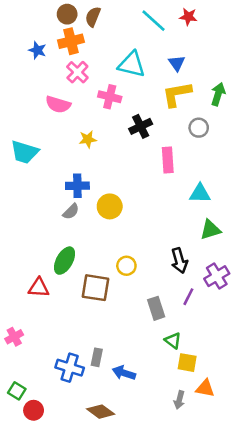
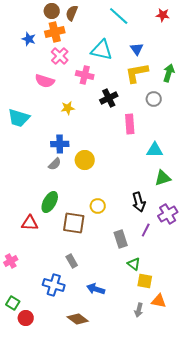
red star: (188, 17) -> (163, 15), moved
gray rectangle: (97, 357) -> (72, 261), moved, turned -40

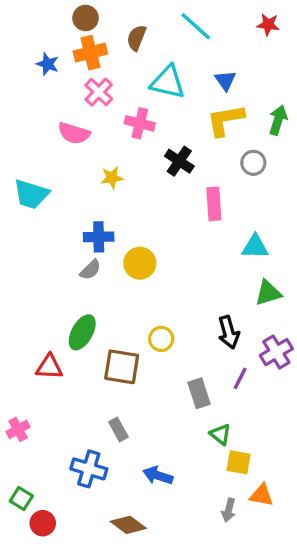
brown semicircle: (72, 13) -> (137, 38), moved
black cross: (109, 98) -> (179, 161), turned -30

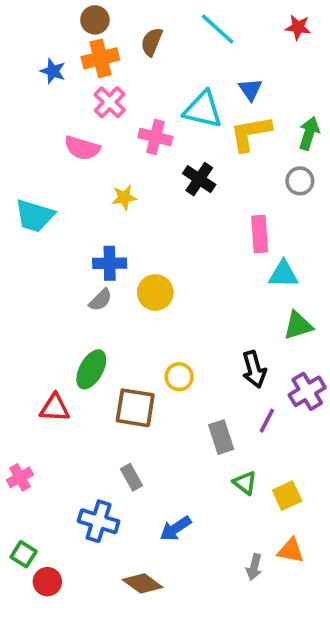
cyan triangle: (168, 82) -> (203, 110), moved
gray circle: (253, 163) -> (300, 181), moved
pink rectangle: (214, 204) -> (260, 234), moved
yellow square: (239, 462) -> (287, 496), moved, turned -35
blue arrow: (158, 475) -> (175, 529), turned -52

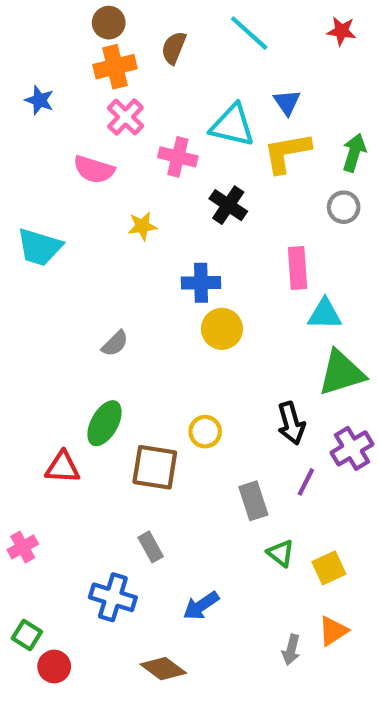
blue star: (53, 71) -> (39, 100), moved
blue cross: (110, 263) -> (201, 283), moved
yellow circle: (155, 293) -> (222, 329), moved
green triangle: (298, 325) -> (342, 373), size x1.4
orange triangle: (291, 551) -> (333, 631), turned -44

